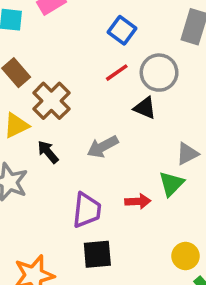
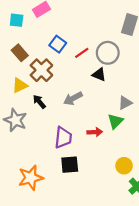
blue square: (122, 30) -> (58, 44), moved

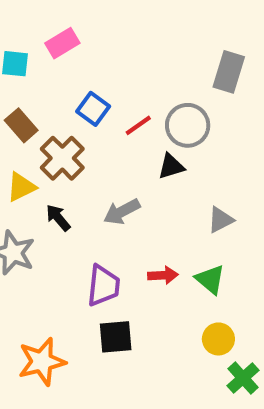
black triangle: (99, 75) -> (171, 166), turned -40
green triangle: (115, 121) -> (210, 279), moved, turned -35

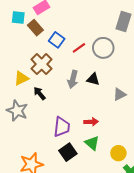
brown rectangle: (21, 125) -> (35, 28), moved
black triangle: (171, 166) -> (93, 79), moved, turned 32
gray arrow: (122, 212) -> (73, 79), moved, turned -48
green triangle: (210, 279) -> (92, 143), moved
black square: (116, 337) -> (68, 152), turned -30

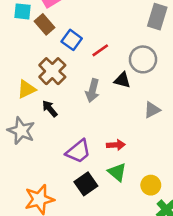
gray circle: (103, 48) -> (143, 59), moved
black triangle: (93, 79) -> (122, 80), moved
purple trapezoid: (62, 127) -> (78, 151), turned 45

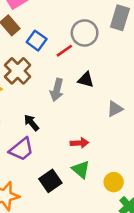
gray circle: (143, 59) -> (85, 33), moved
black arrow: (50, 109) -> (31, 123), moved
purple trapezoid: (78, 151) -> (21, 149), moved

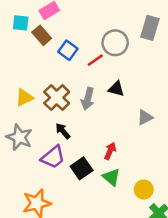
brown cross: (18, 71) -> (57, 98), moved
red arrow: (80, 143) -> (110, 151), turned -63
black square: (50, 181) -> (82, 168), moved

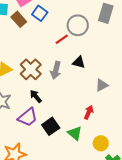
blue square: (68, 50) -> (40, 13), moved
red arrow: (110, 151) -> (89, 112), moved

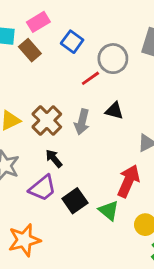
blue square: (40, 13) -> (72, 42), moved
red arrow: (89, 112) -> (128, 181), size x1.6

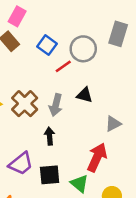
pink rectangle: (38, 22) -> (17, 16), turned -30
blue square: (72, 42) -> (47, 45), moved
black arrow: (54, 158) -> (50, 136), moved, turned 35
black square: (75, 201) -> (50, 175), turned 30

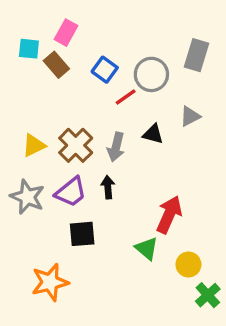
gray triangle: (113, 124) -> (190, 116), moved
purple trapezoid: (21, 164) -> (71, 192), moved
black square: (50, 175) -> (82, 234), moved

